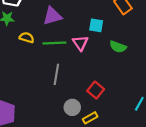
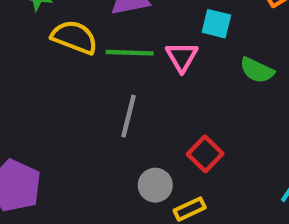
yellow semicircle: (27, 38) -> (74, 37), size x1.5

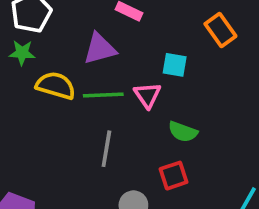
green semicircle: (257, 70) -> (183, 132), moved
red square: (205, 154) -> (173, 176), turned 32

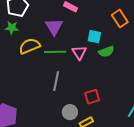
purple triangle: (100, 49) -> (54, 27), turned -48
yellow semicircle: (56, 86) -> (30, 46), turned -40
green semicircle: (183, 132) -> (106, 52), moved, turned -42

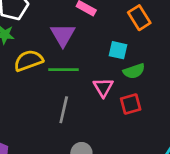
orange rectangle: (120, 18) -> (139, 18), moved
pink triangle: (79, 53) -> (103, 87), moved
red square: (92, 97) -> (131, 104), moved

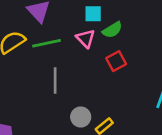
pink triangle: (103, 87) -> (86, 38), moved

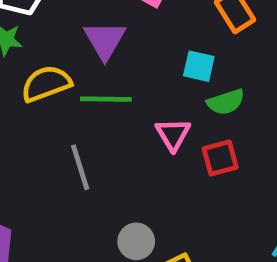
pink triangle: (86, 38) -> (173, 134), moved
gray line: (55, 81) -> (80, 167), moved, turned -30

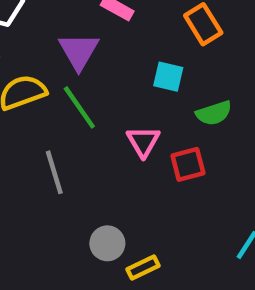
green line: (106, 99) -> (79, 107), turned 54
green semicircle: (226, 102) -> (214, 113), moved

